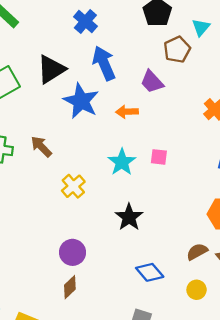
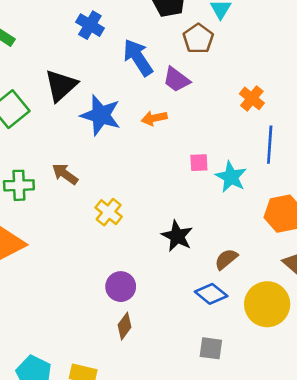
blue arrow: (104, 63) -> (138, 57), moved
cyan star: (122, 162) -> (231, 177), moved
brown semicircle: (197, 252) -> (226, 259), moved
yellow circle: (197, 290) -> (267, 304), size x2.0

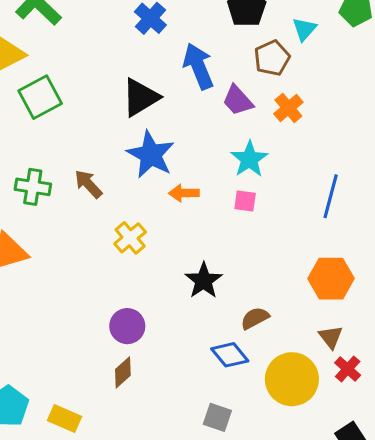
black triangle: (61, 85) -> (140, 97), moved
orange cross: (252, 98) -> (288, 108), moved
blue star: (101, 115) -> (151, 155), moved
orange arrow: (154, 118) -> (184, 193), moved
cyan star: (231, 177) -> (249, 159), moved

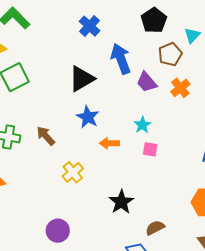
blue star: (151, 155) -> (88, 117), size x0.7
cyan star: (249, 159) -> (142, 125), moved, size x0.7
purple circle: (127, 326) -> (58, 231), moved

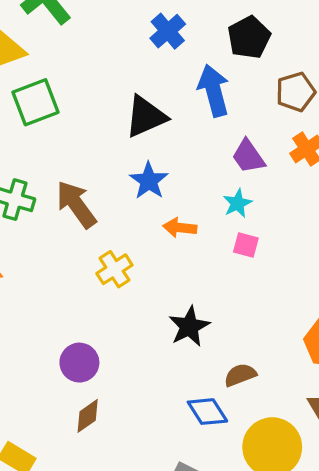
black pentagon: (154, 20) -> (249, 37), moved
purple trapezoid: (147, 82) -> (248, 156), moved
brown arrow: (46, 136) -> (76, 204), size x1.4

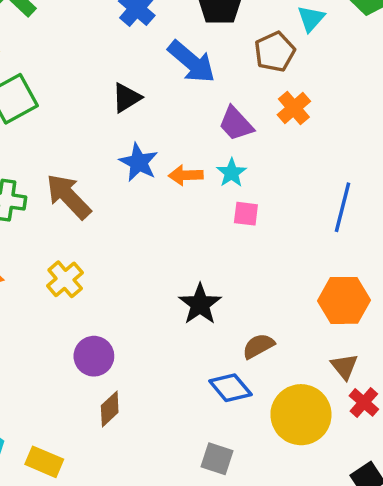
blue arrow: (214, 90) -> (192, 62), turned 153
black triangle: (146, 117) -> (126, 98), size x0.7
orange arrow: (180, 228) -> (186, 175), moved
yellow cross: (114, 269) -> (65, 279), moved

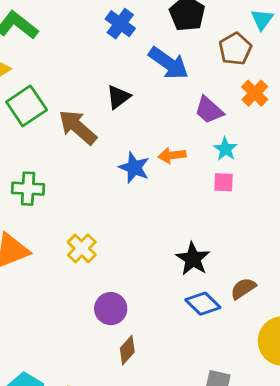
blue star: (139, 162) -> (134, 168), moved
cyan star: (232, 173) -> (225, 149), moved
brown arrow: (68, 196) -> (78, 127), moved
blue diamond: (230, 388) -> (203, 304), moved

